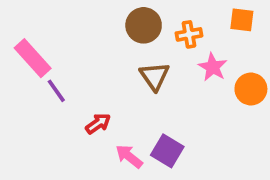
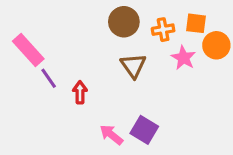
orange square: (242, 20) -> (196, 23), moved
orange circle: (251, 89) -> (216, 45), moved
red arrow: (98, 124) -> (80, 92), moved, turned -55

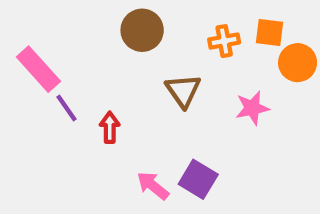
brown circle: (124, 22) -> (142, 30), moved
pink star: (183, 58) -> (252, 108), moved, turned 30

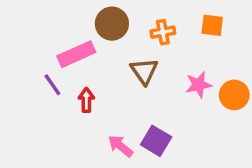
orange cross: (224, 41) -> (163, 32), moved
orange circle: (298, 63) -> (234, 95), moved
pink rectangle: (38, 69) -> (76, 54), moved, turned -72

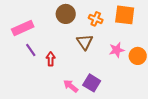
orange square: (212, 25) -> (125, 15), size x1.5
orange cross: (163, 32) -> (96, 19), turned 32
pink rectangle: (76, 54) -> (23, 28), moved

